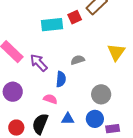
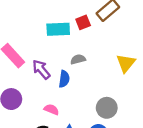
gray semicircle: (78, 60) -> (78, 59), moved
blue semicircle: (61, 79) -> (64, 79), moved

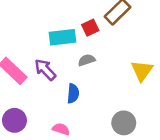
gray semicircle: (78, 59) -> (87, 60), moved
purple arrow: (41, 69) -> (45, 70), moved

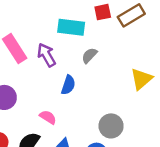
red square: (90, 28) -> (103, 12), moved
gray semicircle: (87, 60) -> (89, 55), turned -42

